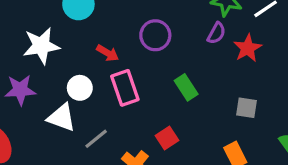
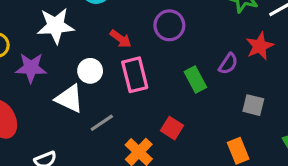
purple semicircle: (216, 33) -> (228, 64), moved
red square: (167, 138) -> (172, 128), turned -30

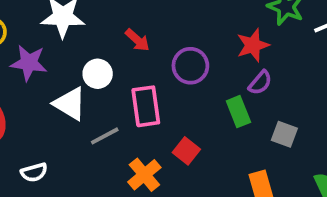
purple circle: (169, 25) -> (190, 66), moved
red star: (260, 46) -> (253, 45), moved
pink rectangle: (135, 75) -> (146, 106), moved
green rectangle: (195, 80) -> (238, 112), moved

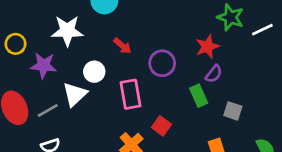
white triangle: (70, 104) -> (75, 94), turned 48
gray line: (105, 136) -> (48, 111), moved

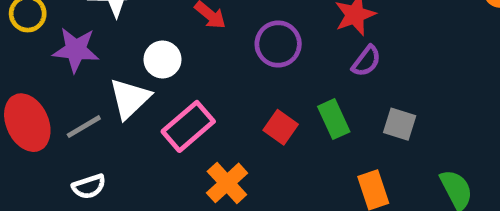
pink rectangle: (130, 94) -> (188, 126), moved, turned 60
green rectangle: (199, 96) -> (334, 119), moved
red square: (161, 126) -> (281, 127), moved

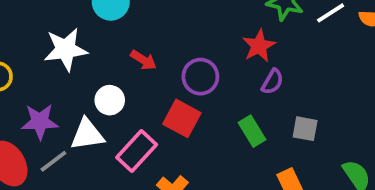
purple star: (76, 50) -> (40, 122), moved
white triangle: (130, 99) -> (87, 134), turned 42
red square: (281, 127) -> (182, 118), moved, size x1.4

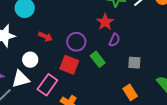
green rectangle: (252, 131) -> (98, 59), moved

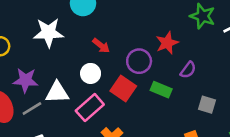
red star: (105, 22) -> (167, 43), moved
green rectangle: (98, 59) -> (161, 90), turned -42
white circle: (30, 60) -> (91, 73), moved

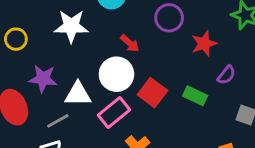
purple circle: (139, 61) -> (169, 18), moved
white circle: (91, 73) -> (116, 74), size x1.5
gray line: (32, 108) -> (58, 121), moved

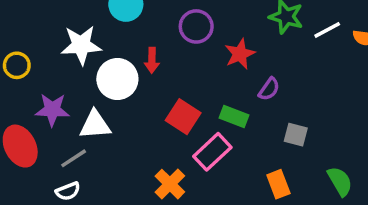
red arrow: (130, 43) -> (152, 60), turned 54
white circle: (116, 74) -> (117, 79), moved
pink rectangle: (114, 112) -> (212, 152), moved

